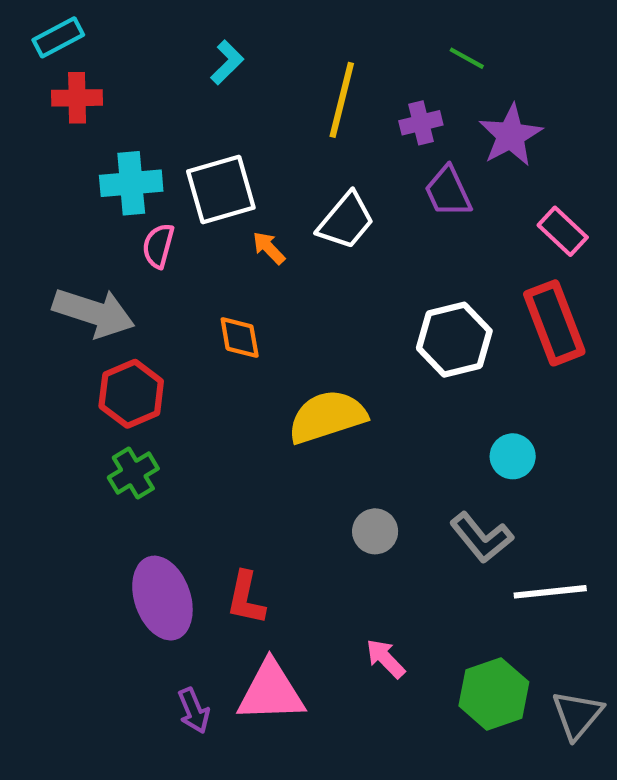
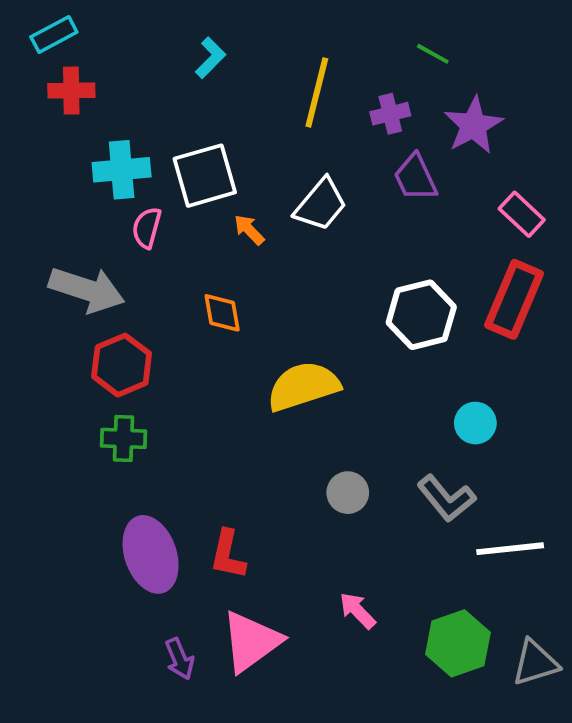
red rectangle: (554, 323) -> (514, 299), turned 44
green cross: (133, 473) -> (124, 438), turned 33
pink triangle: (271, 692) -> (251, 641), turned -34
gray triangle: (577, 715) -> (535, 663), turned 33

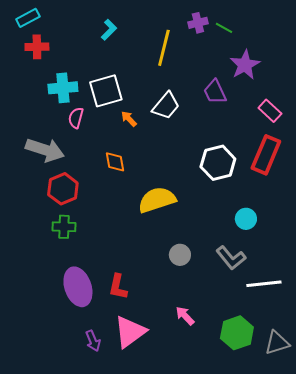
purple cross: (390, 114) -> (198, 23), moved

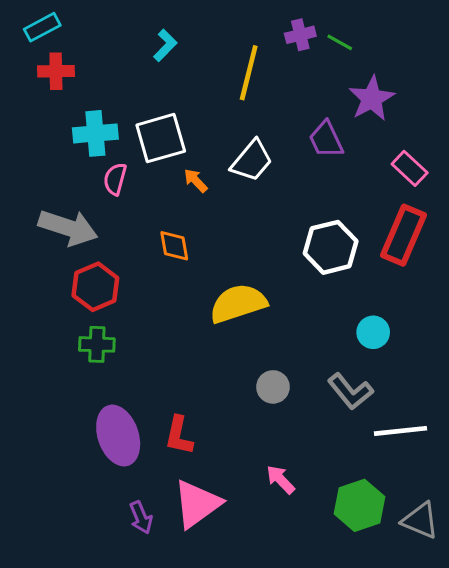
gray triangle: (277, 343) -> (420, 521), turned 40

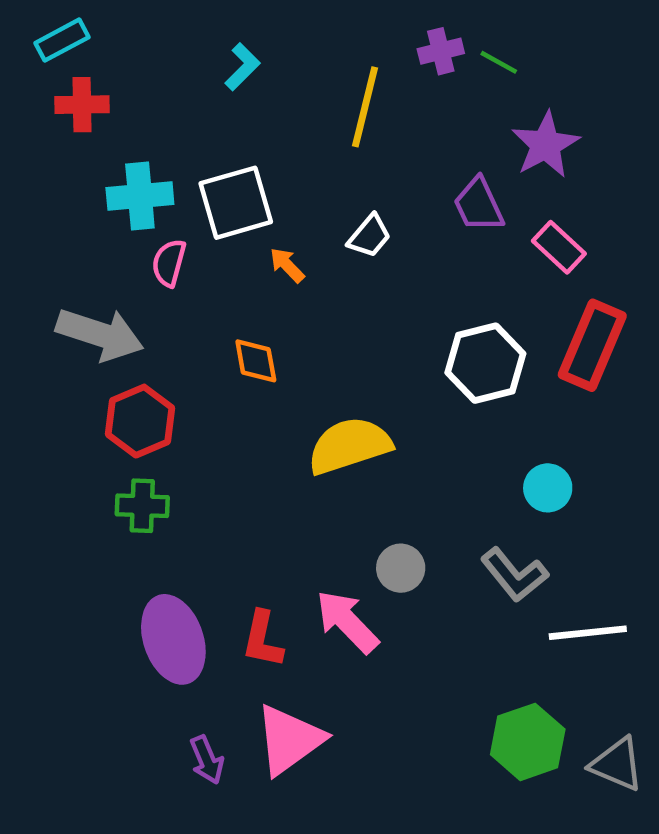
white trapezoid: (252, 161) -> (369, 236), size x0.7
pink rectangle: (410, 168) -> (559, 247), moved
pink arrow: (281, 480) -> (347, 622), moved, size x1.5

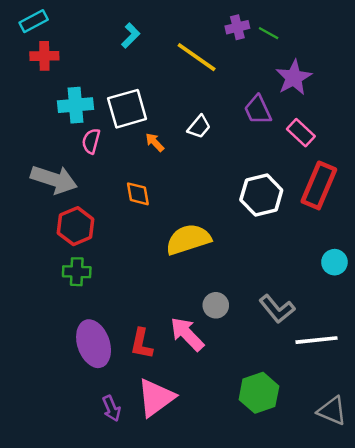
yellow line: (365, 107) -> (197, 57), turned -69
cyan circle: (548, 488) -> (334, 262), moved
green hexagon: (528, 742) -> (259, 393), moved

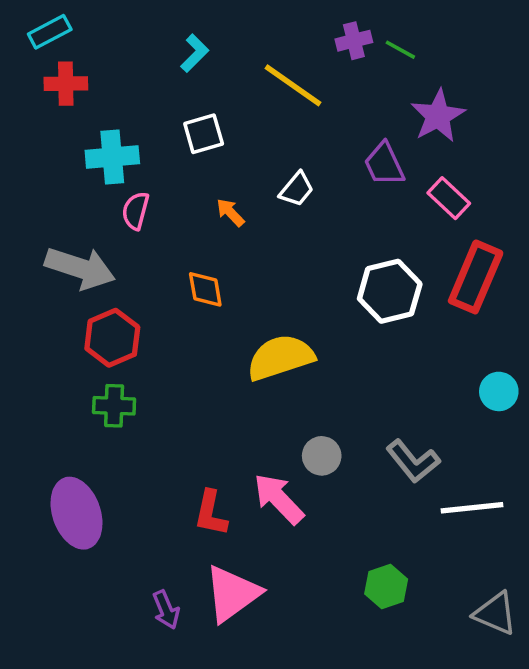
white square: (127, 109) -> (204, 134), moved, size x0.7
purple ellipse: (94, 344) -> (76, 513), moved
green hexagon: (259, 393) -> (386, 586), size x0.7

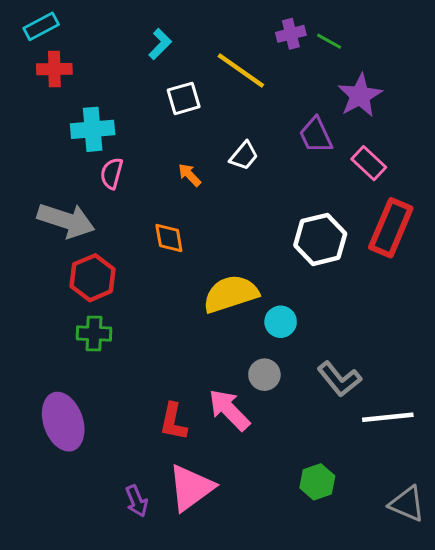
white square: (204, 134) -> (184, 98), moved
cyan circle: (499, 391) -> (281, 322), moved

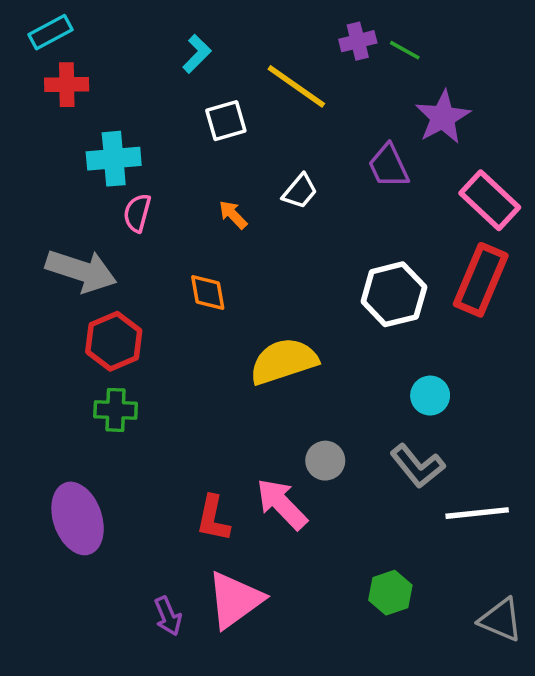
pink rectangle: (369, 163) -> (490, 200), moved, size x1.4
cyan circle: (281, 322) -> (430, 396), moved

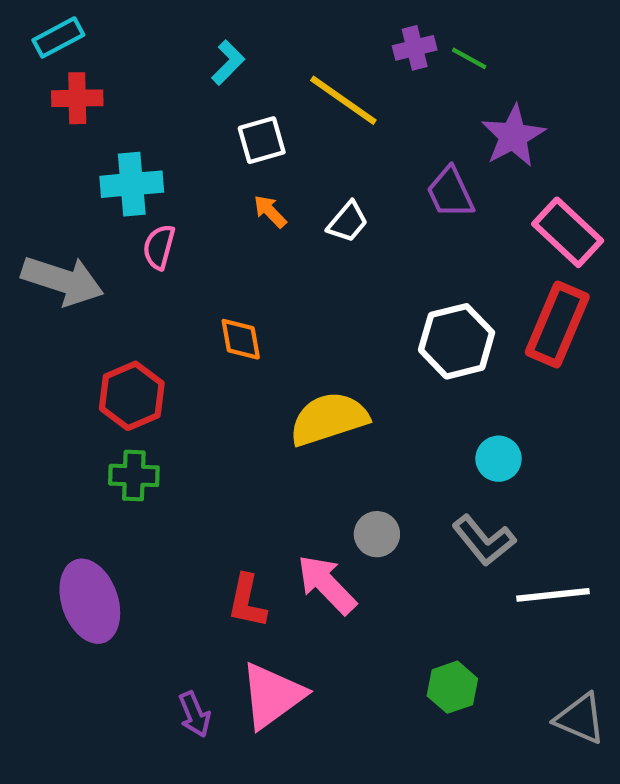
orange arrow: (233, 215) -> (270, 211), moved
gray arrow: (81, 271) -> (63, 281), moved

